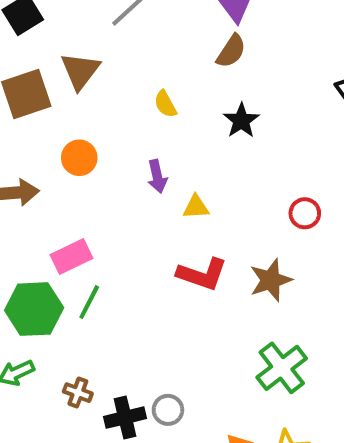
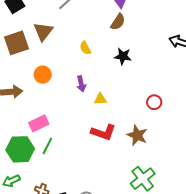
black star: (241, 121) -> (123, 56), turned -30
brown star: (271, 280) -> (137, 135), turned -30

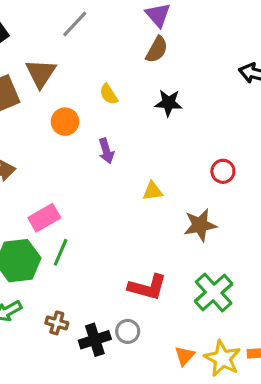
orange circle: (43, 75) -> (65, 122), moved
yellow triangle: (100, 99) -> (152, 191), moved
red L-shape: (103, 132) -> (148, 287), moved
brown star: (137, 135) -> (200, 225), turned -30

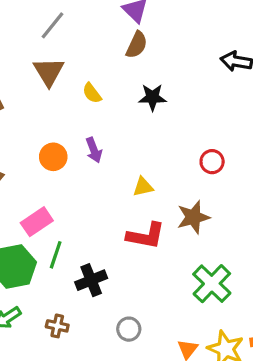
brown triangle: (41, 73) -> (49, 72), moved
orange circle: (65, 122) -> (53, 157), moved
red L-shape: (148, 287) -> (146, 236), moved
black cross: (95, 340) -> (91, 280), moved

